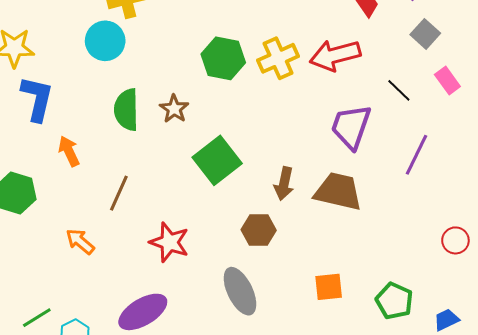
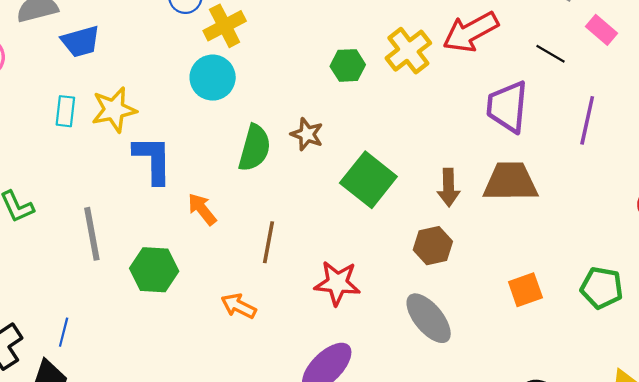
green hexagon: (223, 58) -> (348, 65), size x0.7
green semicircle: (126, 110) -> (254, 148), turned -150

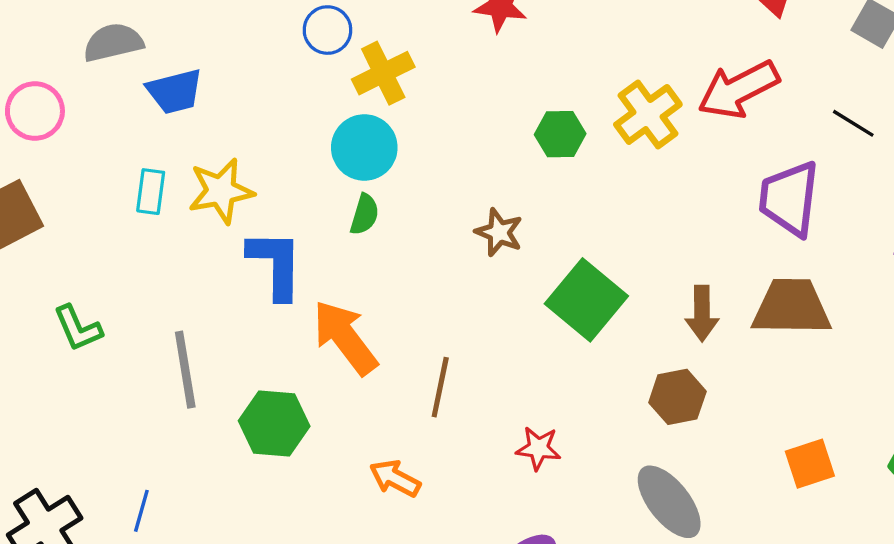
green semicircle: (254, 148) -> (365, 214), moved, size x0.6
orange arrow: (202, 209) -> (345, 337), size x1.6
red star: (337, 283) -> (538, 448), size x0.7

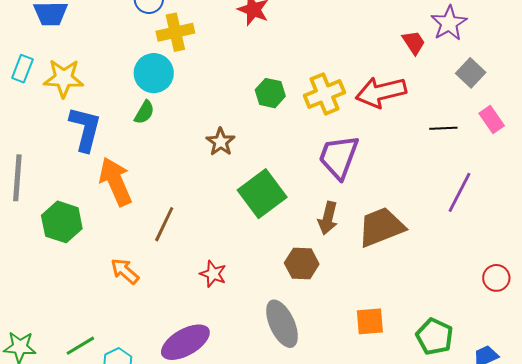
black line: (853, 123) -> (443, 128), turned -48
purple trapezoid: (789, 198) -> (339, 157), moved
brown trapezoid: (791, 307) -> (381, 227), turned -36

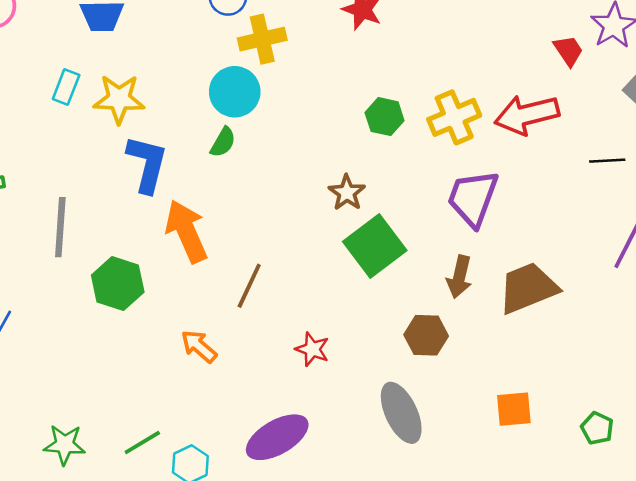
brown star: (221, 142) -> (347, 193), moved
green pentagon: (435, 337) -> (597, 428), size x0.7

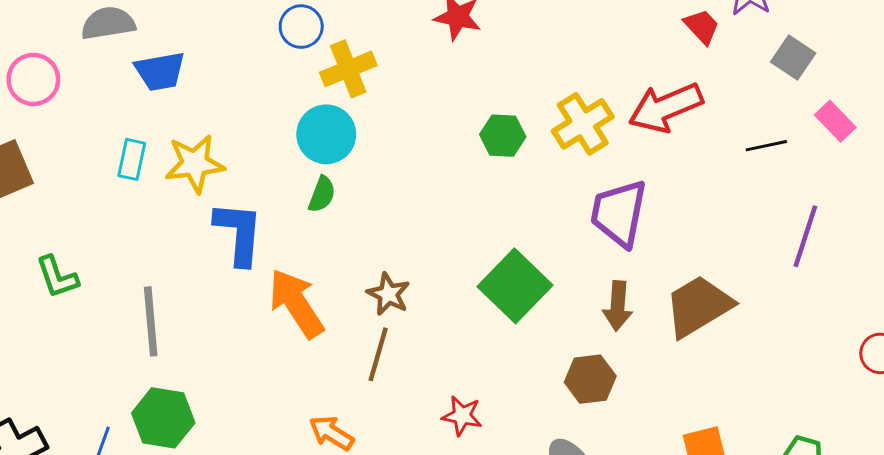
brown star: (347, 193) -> (388, 294), moved
green hexagon: (118, 284) -> (163, 418), moved

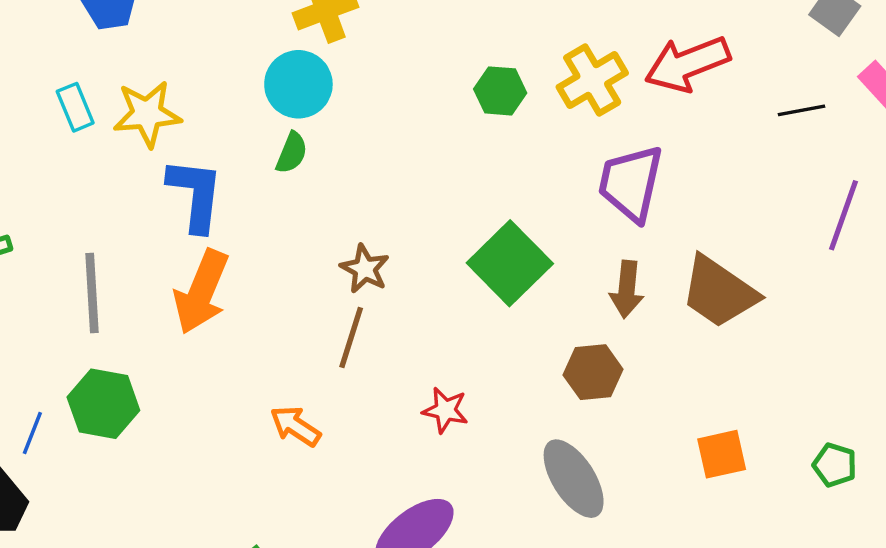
cyan rectangle: (132, 159) -> (75, 107), turned -36
orange arrow: (296, 303) -> (201, 292), moved, turned -126
brown trapezoid: (698, 306) -> (719, 292), turned -116

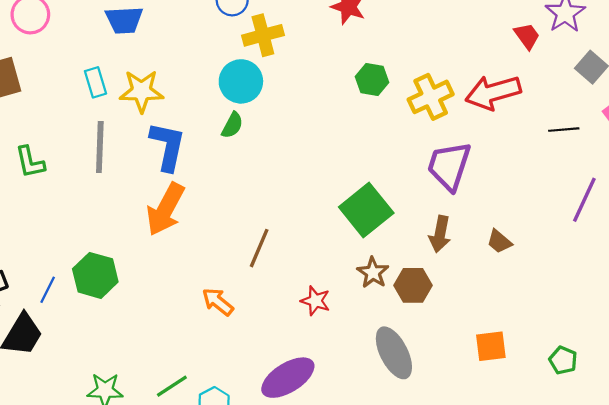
green hexagon: (500, 91) -> (372, 79), moved
brown star: (365, 269) -> (373, 273), moved
brown trapezoid: (719, 292) -> (499, 242), size x0.5
gray line: (92, 293) -> (100, 147), moved

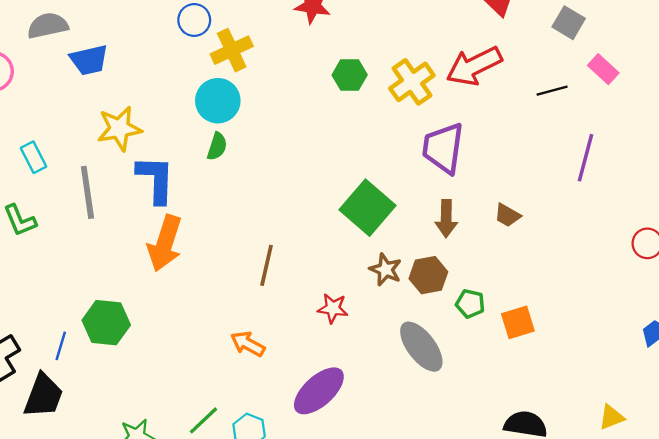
cyan rectangle: (95, 82) -> (33, 157), moved
orange arrow: (218, 302) -> (248, 344), moved
green pentagon: (563, 360) -> (470, 304), moved

